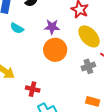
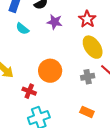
purple star: (52, 27) -> (55, 22), moved
orange circle: (55, 50) -> (50, 71), moved

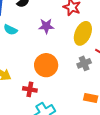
purple star: (55, 22) -> (46, 26), moved
yellow ellipse: (93, 47) -> (83, 33), turned 70

